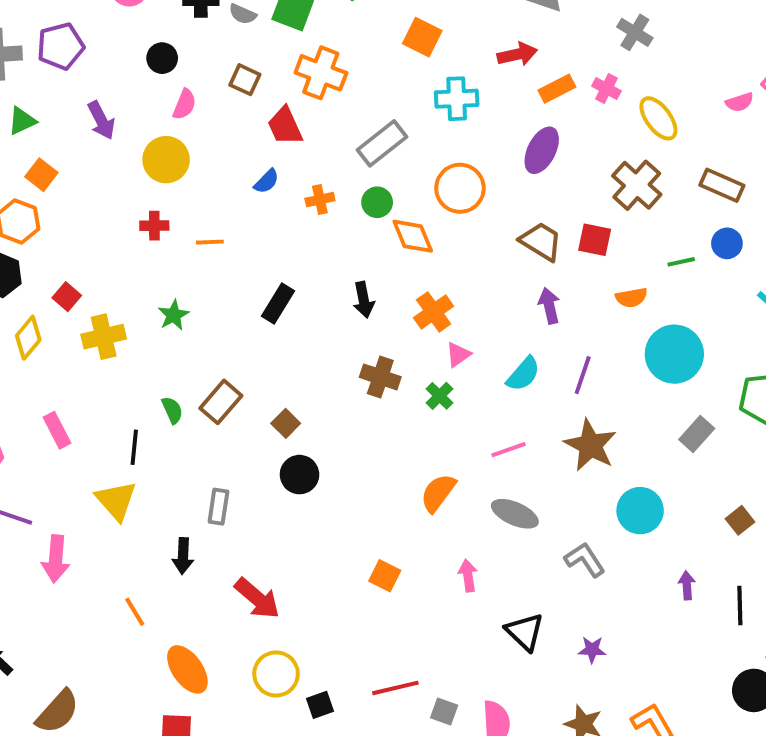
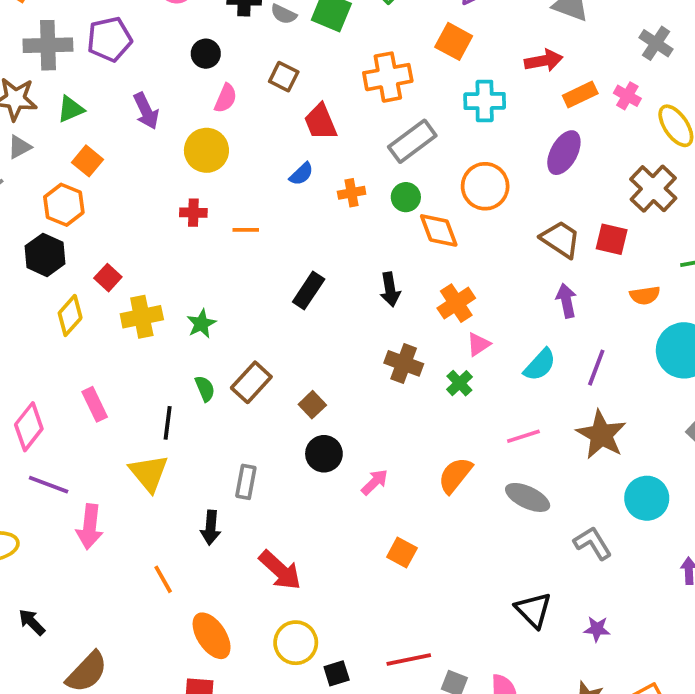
orange cross: (321, 73) -> (388, 77), moved, turned -33
green star: (174, 315) -> (201, 324), moved
pink arrow: (468, 576) -> (375, 482), moved, turned 52

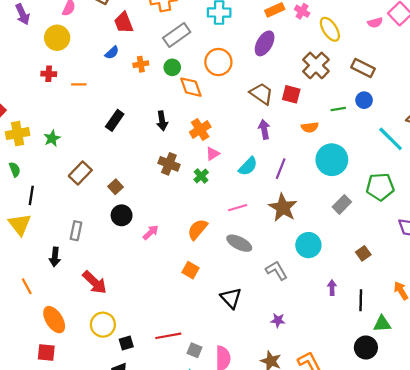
green semicircle: (205, 389) -> (15, 169), moved
orange square: (402, 553) -> (191, 270), moved
black triangle: (533, 610) -> (231, 298), moved

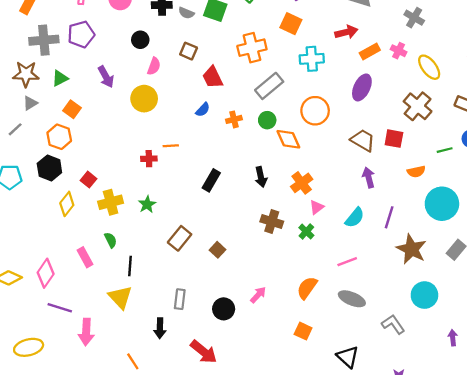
red cross: (49, 74) -> (149, 159), moved
brown star: (283, 208) -> (411, 249), moved
black circle: (122, 215) -> (224, 309), moved

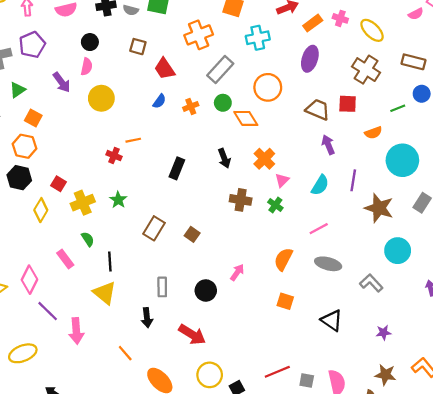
pink semicircle: (154, 66) -> (87, 67), moved
red cross: (149, 159) -> (114, 156), turned 32
purple line: (60, 308) -> (48, 311), turned 35

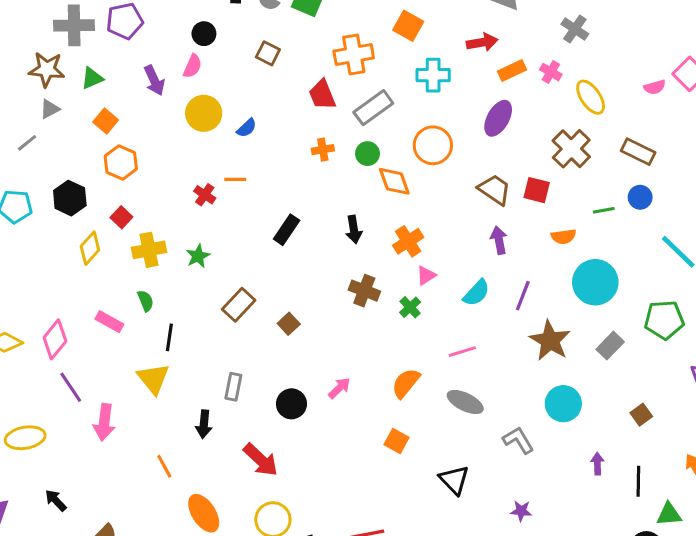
red trapezoid: (165, 69) -> (322, 95), moved
blue semicircle: (159, 101) -> (247, 128), moved
orange hexagon: (25, 146) -> (121, 163), moved
pink rectangle: (65, 259) -> (109, 322), turned -36

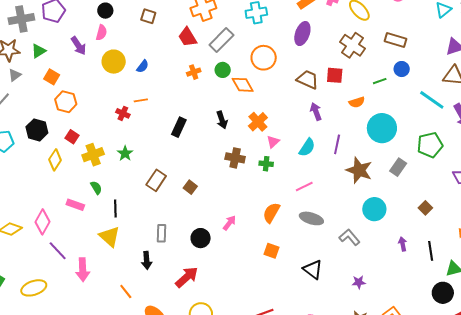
green cross: (410, 307) -> (266, 164), turned -32
red arrow: (261, 460) -> (187, 277), turned -75

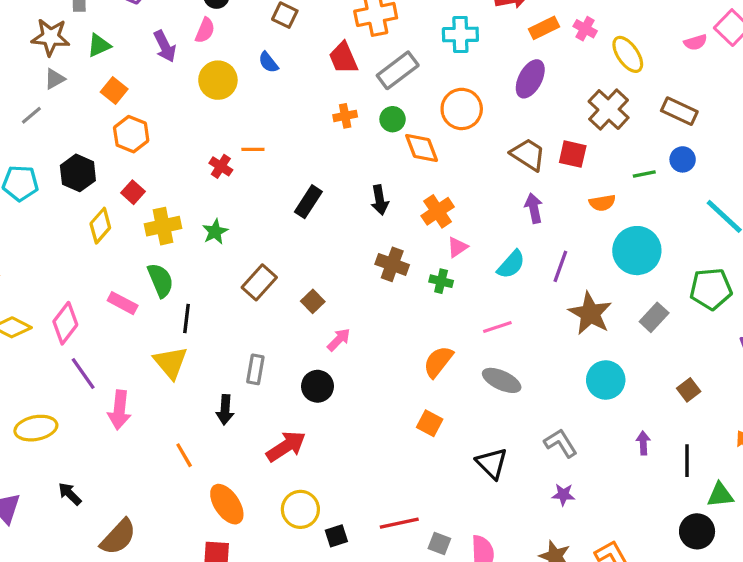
blue semicircle: (143, 66) -> (268, 62), moved, turned 96
green semicircle: (96, 188) -> (160, 280), size x1.5
pink arrow: (229, 223) -> (339, 340), moved
gray L-shape: (350, 237) -> (561, 443), moved

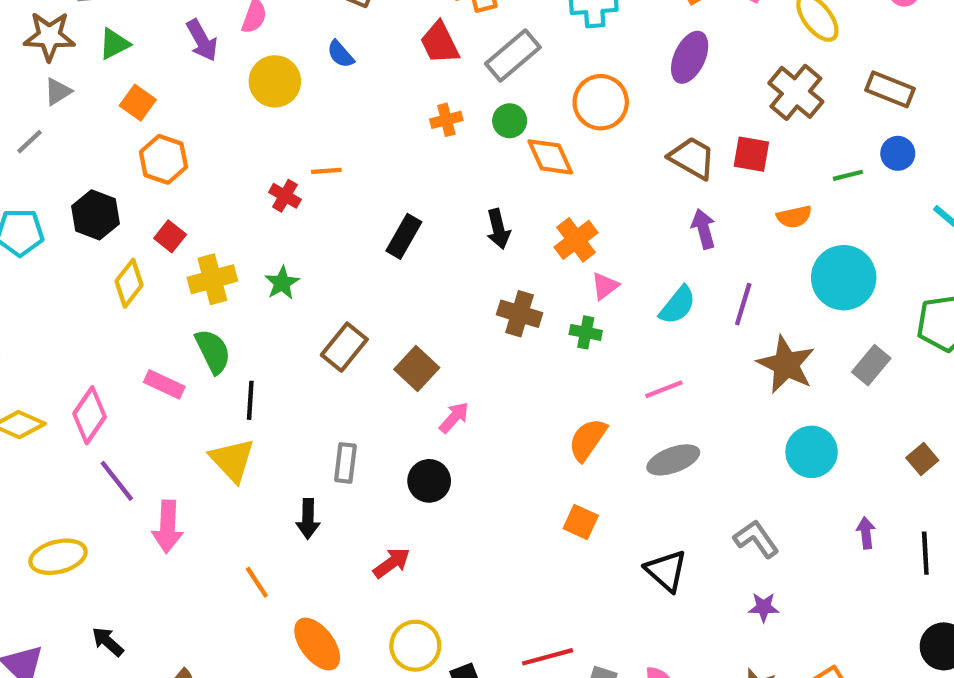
brown square: (313, 301) -> (417, 368), size x1.4
gray ellipse: (502, 380) -> (673, 460), turned -42
red arrow: (286, 446) -> (392, 563), size x0.7

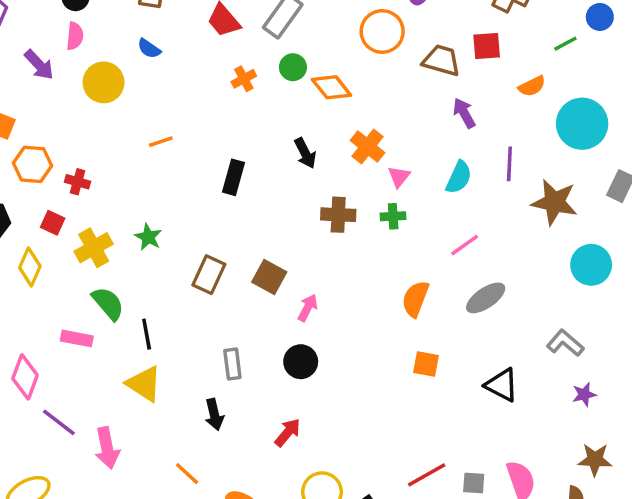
orange circle: (601, 102) -> (382, 31), moved
red cross: (285, 196) -> (78, 182), moved

